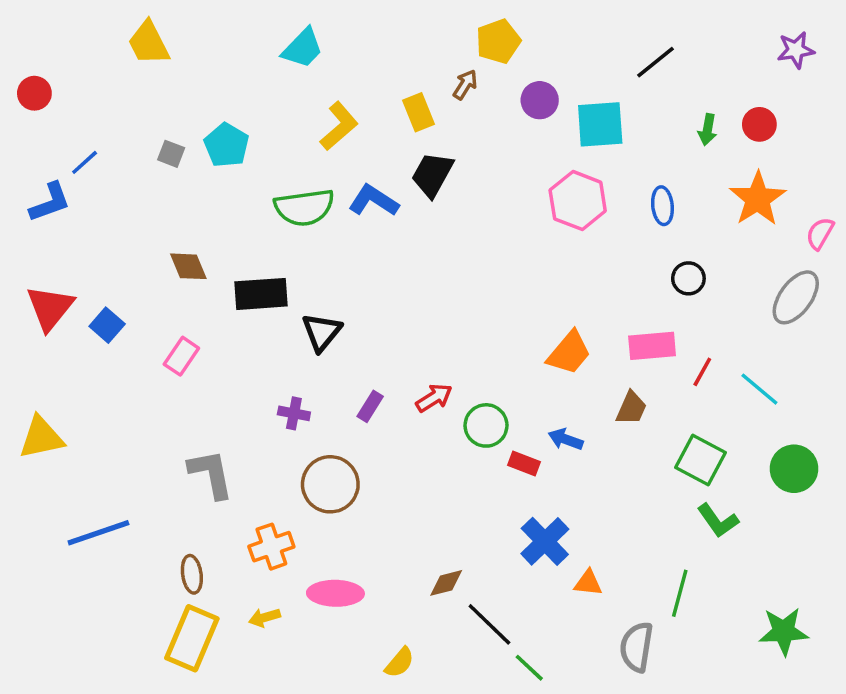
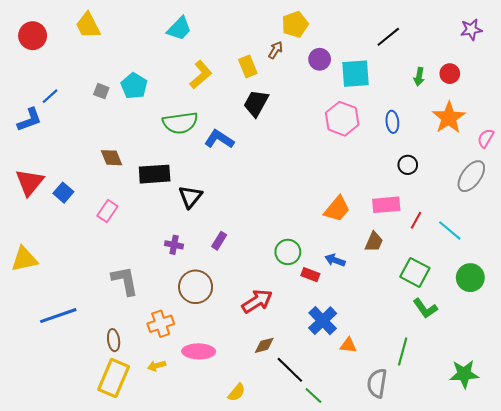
red circle: (34, 93) -> (33, 36), moved, size x1.4
blue L-shape: (374, 201) -> (219, 139), moved
red arrow: (434, 398) -> (257, 301), moved, size x1.4

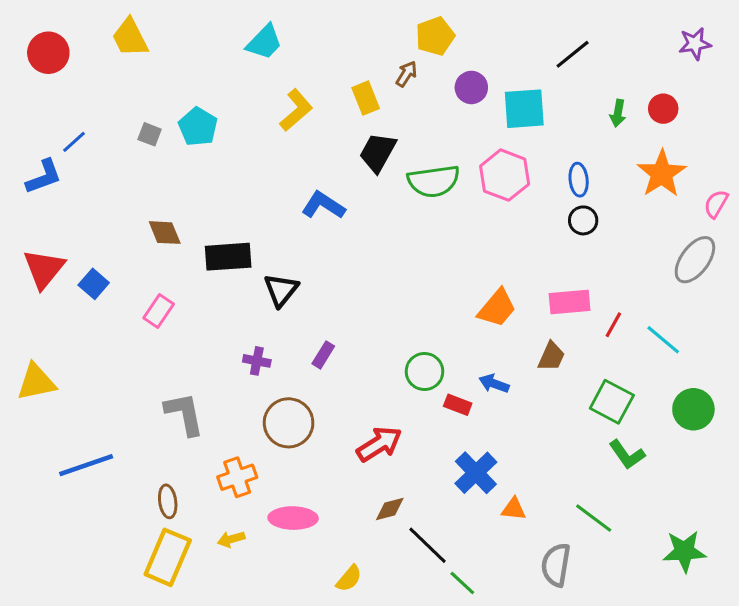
green semicircle: (180, 123) -> (434, 181), moved
black circle: (408, 165) -> (583, 220), moved
green line: (403, 351) -> (594, 518), turned -68

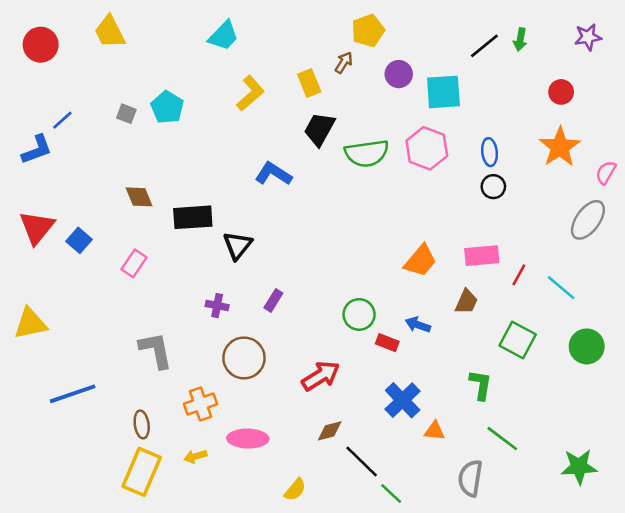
green arrow: (618, 113) -> (520, 40), moved
green L-shape: (627, 455) -> (481, 385), moved, turned -136

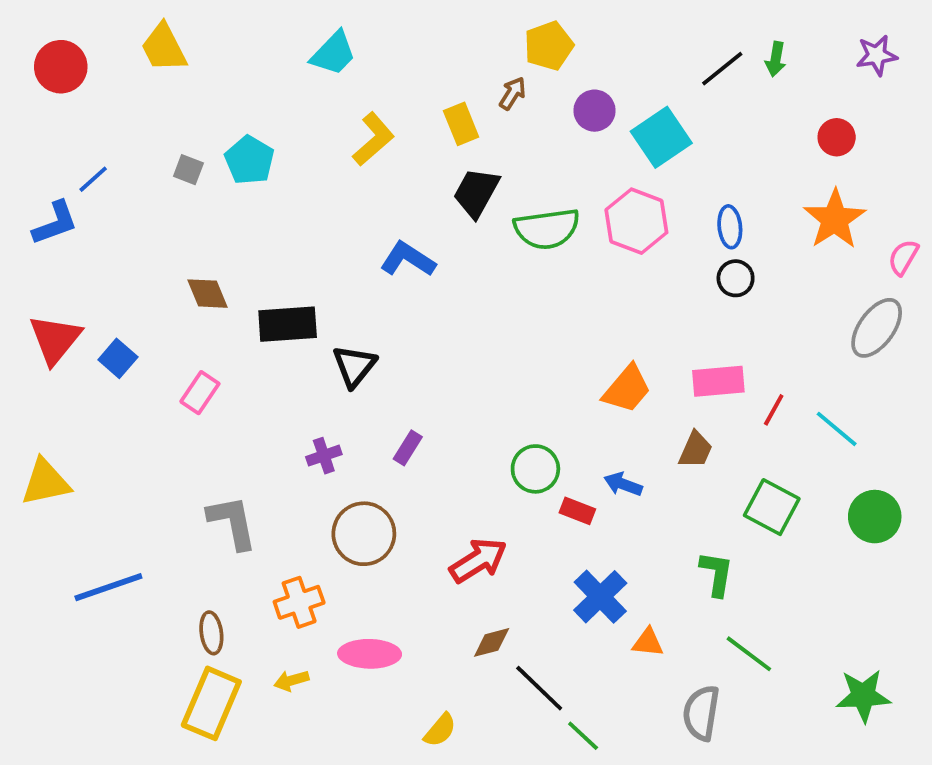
cyan square: (443, 92) -> (661, 137), turned -30
purple cross: (217, 306) -> (324, 456), turned -30

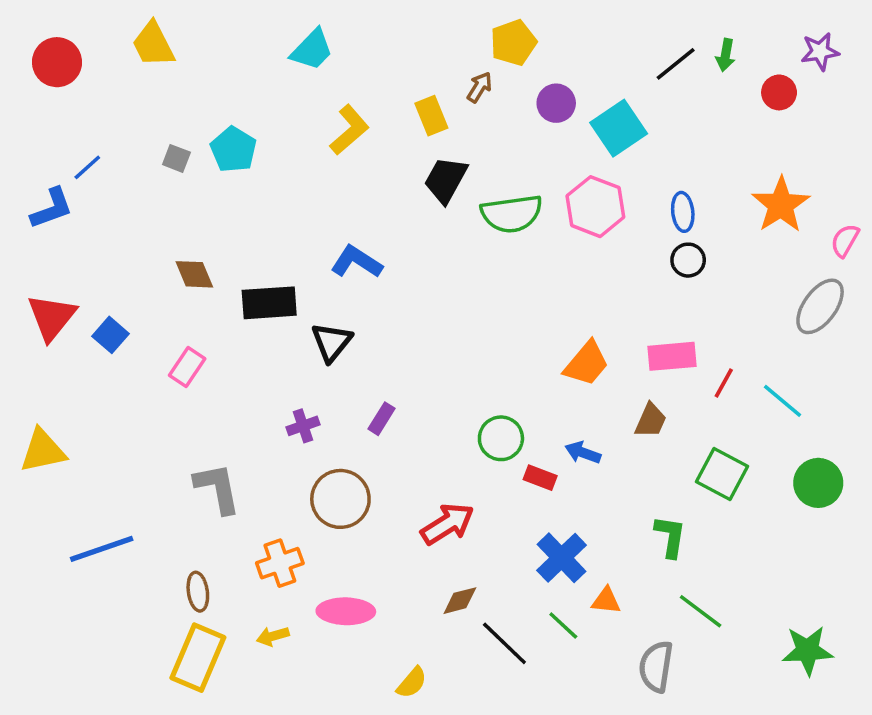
red circle: (837, 137) -> (779, 92), moved
blue L-shape: (408, 259) -> (357, 262), moved
green line: (583, 736) -> (563, 626), moved

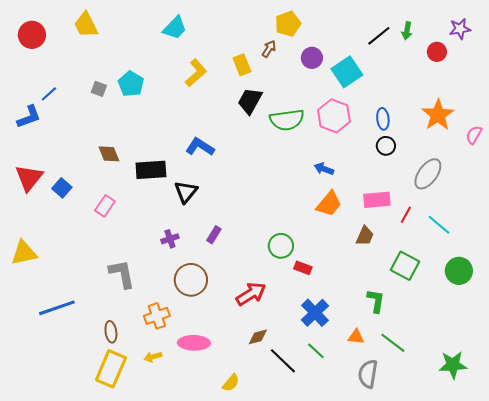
gray ellipse: (820, 306) -> (428, 174), moved
blue arrow: (583, 453) -> (324, 169), moved
orange triangle: (606, 601) -> (356, 337), moved

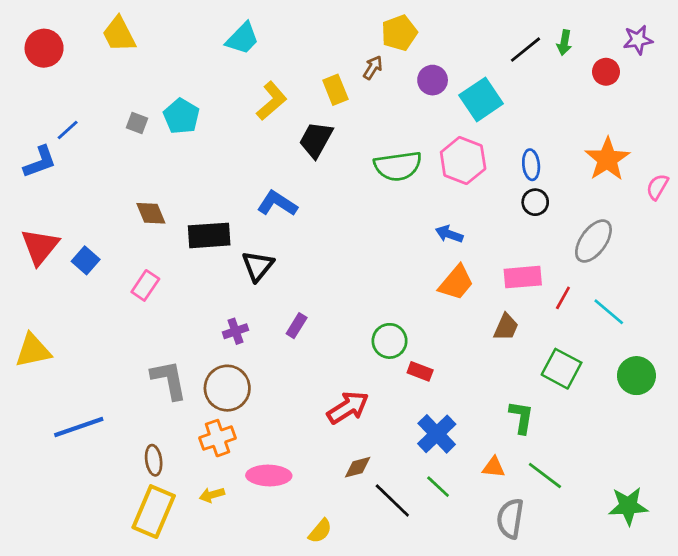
black trapezoid: (250, 101) -> (316, 140), moved
brown circle: (191, 280) -> (227, 388), moved

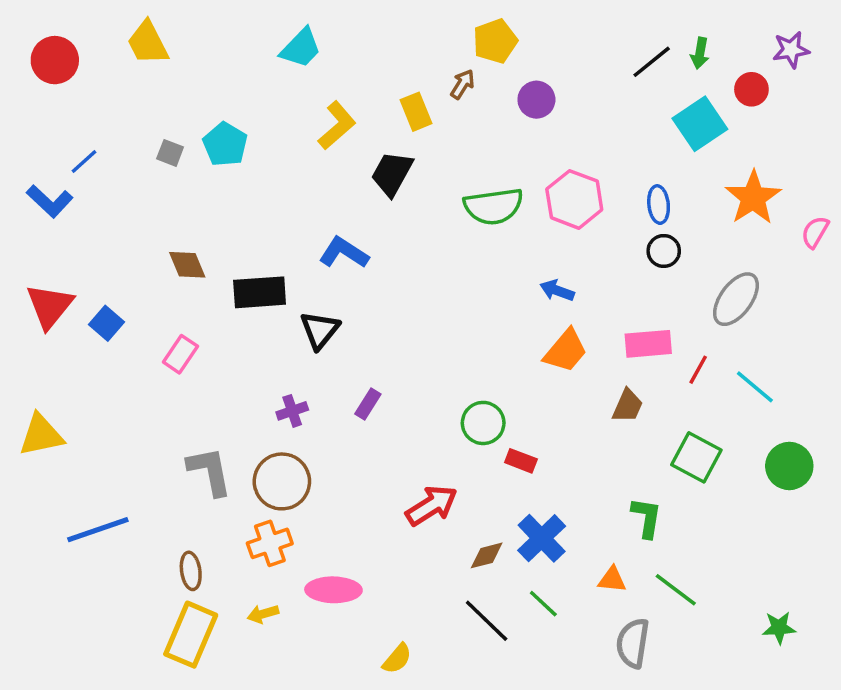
cyan square: (481, 99) -> (700, 124), moved
blue L-shape: (40, 162) -> (50, 201), turned 63
brown diamond: (358, 467) -> (487, 555), moved
green star: (628, 506) -> (779, 628), size x0.7

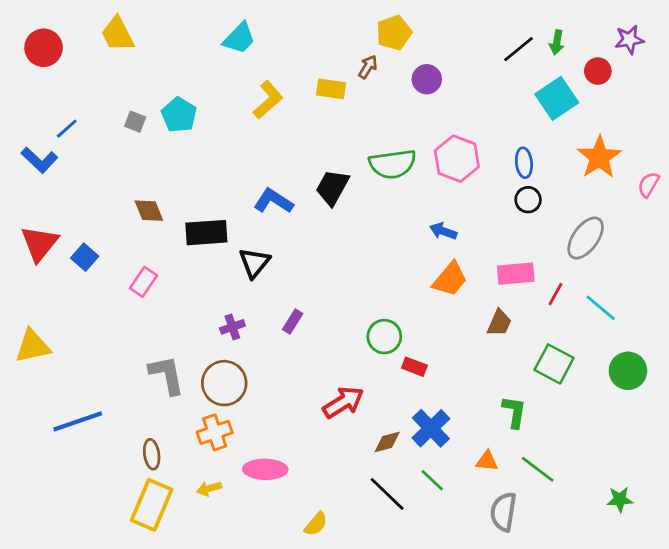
yellow rectangle: (416, 112) -> (331, 89), turned -60
black trapezoid: (392, 174) -> (332, 187), moved

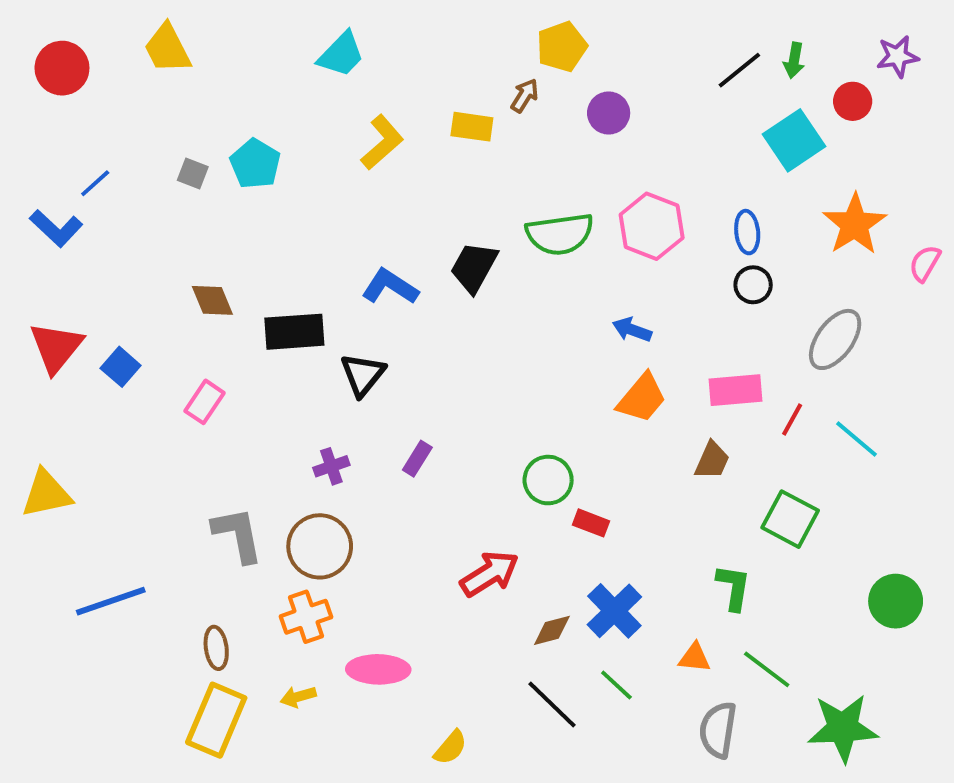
green circle: (628, 371) -> (896, 601), moved
green star: (620, 499) -> (843, 728), moved, size x1.8

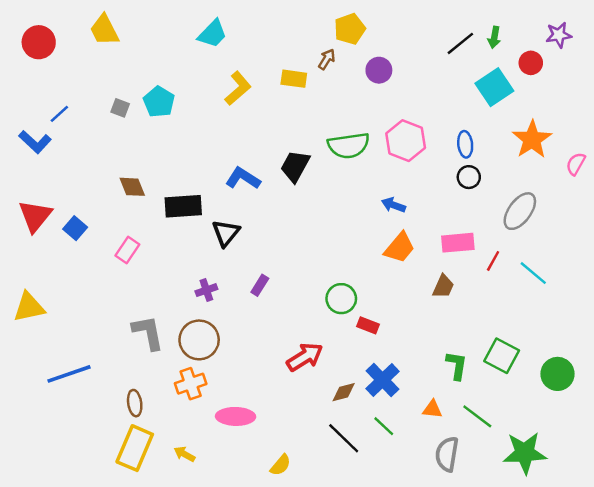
green square: (790, 519) -> (502, 356), moved
yellow arrow: (298, 697) -> (185, 454), moved, turned 45

